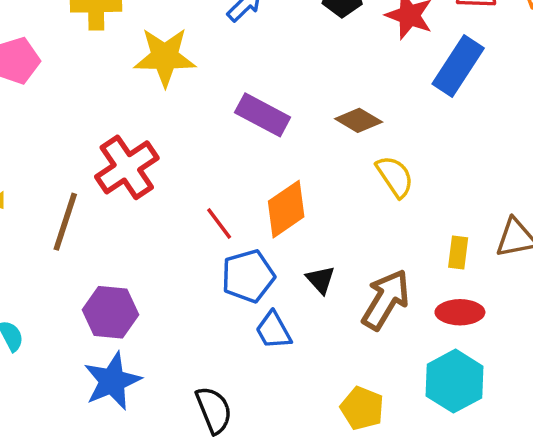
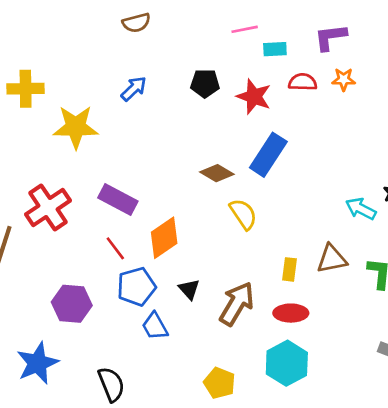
blue rectangle: (458, 66) -> (268, 155), moved
purple rectangle: (263, 115) -> (118, 200), moved
purple hexagon: (110, 312) -> (72, 304), moved

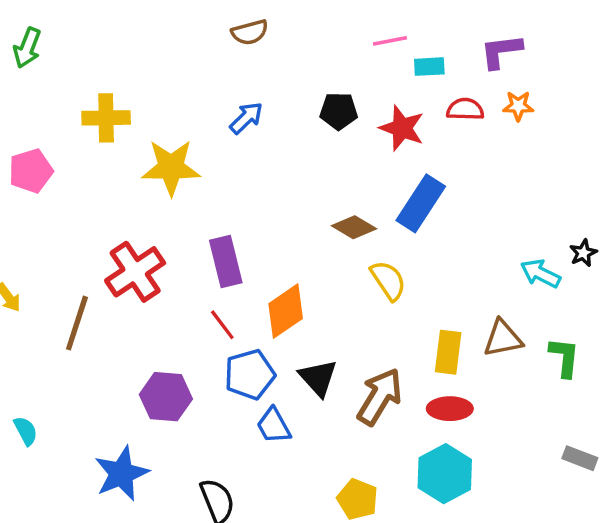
purple rectangle: (118, 200) -> (226, 262), turned 48
yellow rectangle: (289, 269) -> (448, 352), size x1.4
black triangle: (189, 289) -> (318, 378), size x1.4

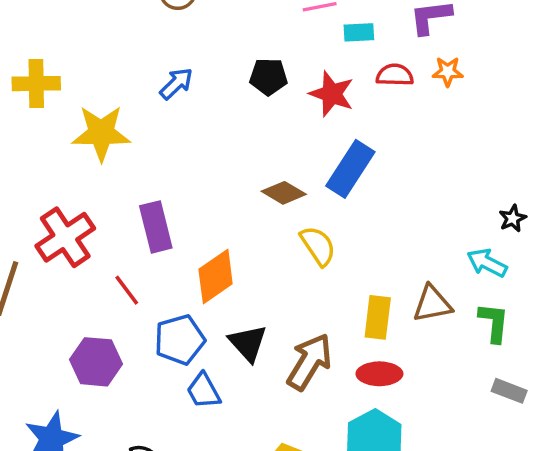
cyan arrow: (540, 273) -> (487, 263), moved
red line: (222, 325) -> (127, 290), moved
gray rectangle: (580, 458) -> (509, 391), moved

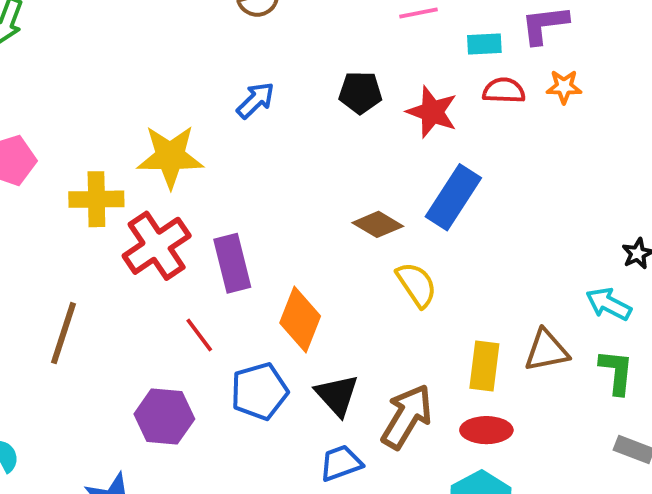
cyan rectangle: (359, 32) -> (484, 44), moved
yellow cross: (36, 84) -> (96, 199), moved
red cross: (65, 237) -> (157, 246), moved
orange diamond: (216, 276) -> (300, 319), turned -34
blue trapezoid: (204, 391) -> (341, 463), moved, turned 99

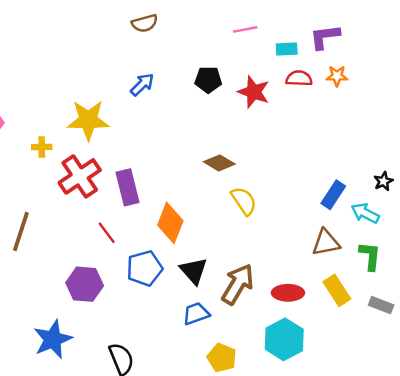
blue rectangle: (453, 197) -> (333, 195), moved, size x0.7
yellow cross: (96, 199) -> (42, 147), size x0.6
yellow rectangle: (484, 366) -> (337, 290), moved, turned -40

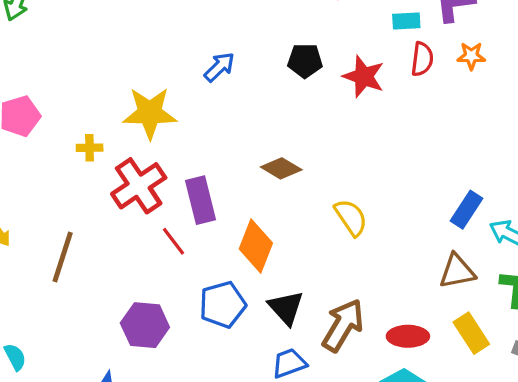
red semicircle: (299, 78) -> (422, 59), turned 95
brown diamond: (219, 163) -> (281, 168), moved
red line: (107, 233) -> (173, 241), moved

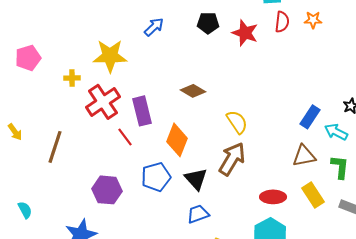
brown arrow: (343, 325) -> (232, 159), moved

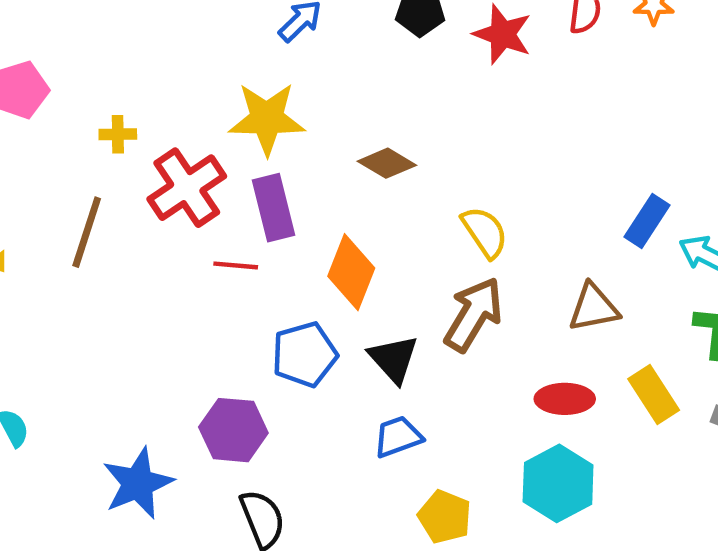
yellow star: (110, 56) -> (267, 119), moved
red line: (125, 137) -> (236, 265), turned -48
brown line: (55, 147) -> (87, 232), moved
brown triangle: (304, 156) -> (594, 308), moved
purple hexagon: (107, 190) -> (233, 430), moved

